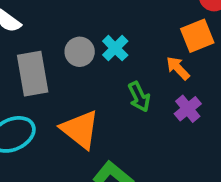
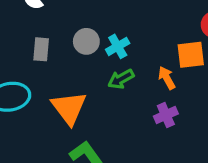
gray rectangle: (33, 74) -> (41, 49), size x0.6
green arrow: (139, 97) -> (121, 79), moved, turned 72

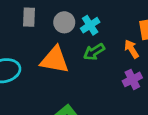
gray rectangle: (41, 49) -> (29, 17), moved
orange triangle: (69, 108) -> (55, 60), moved, turned -40

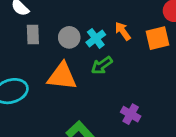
orange arrow: (132, 49) -> (123, 31), moved
purple cross: (132, 79) -> (131, 114), moved, turned -30

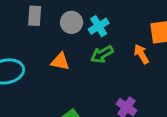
orange arrow: (123, 31) -> (141, 54), moved
orange triangle: (62, 76) -> (60, 62), size x0.6

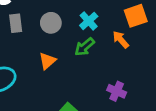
cyan cross: (99, 26) -> (89, 21), moved
orange triangle: (60, 62) -> (47, 61), turned -42

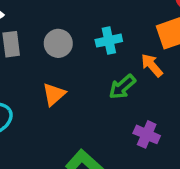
cyan cross: (89, 21) -> (109, 41), turned 30
green arrow: (85, 47) -> (122, 87), moved

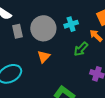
gray circle: (58, 43) -> (43, 28), size x1.6

